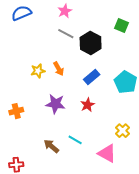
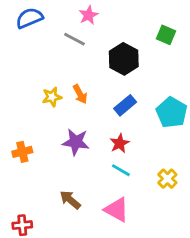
gray line: (66, 34) -> (74, 39), moved
cyan line: (75, 140) -> (121, 170), moved
pink triangle: (107, 153) -> (117, 210), moved

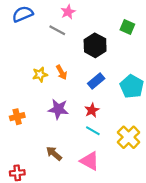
yellow cross: (167, 179) -> (129, 137), size x1.5

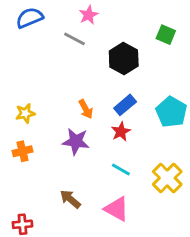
orange arrow: (62, 72) -> (86, 109), moved
yellow star: (40, 75) -> (25, 113), moved
red star: (92, 110) -> (121, 132), moved

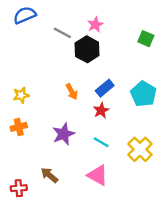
pink star: (89, 15) -> (95, 25), moved
green square: (166, 35) -> (146, 39), moved
black hexagon: (124, 59) -> (87, 49), moved
purple star: (76, 141) -> (63, 134), moved, turned -30
brown arrow: (70, 199) -> (49, 175), moved

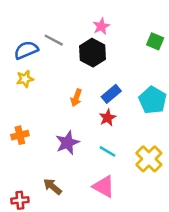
blue semicircle: (25, 15) -> (26, 50), moved
gray line: (62, 33) -> (54, 40), moved
orange arrow: (72, 92) -> (76, 98), turned 49
yellow star: (21, 95) -> (25, 79), moved

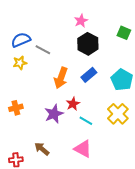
gray line: (54, 40) -> (43, 50), moved
black hexagon: (92, 53) -> (88, 44), moved
orange arrow: (76, 98) -> (61, 78), size x1.5
red star: (108, 118) -> (73, 104), moved
yellow cross: (149, 159) -> (118, 114), moved

